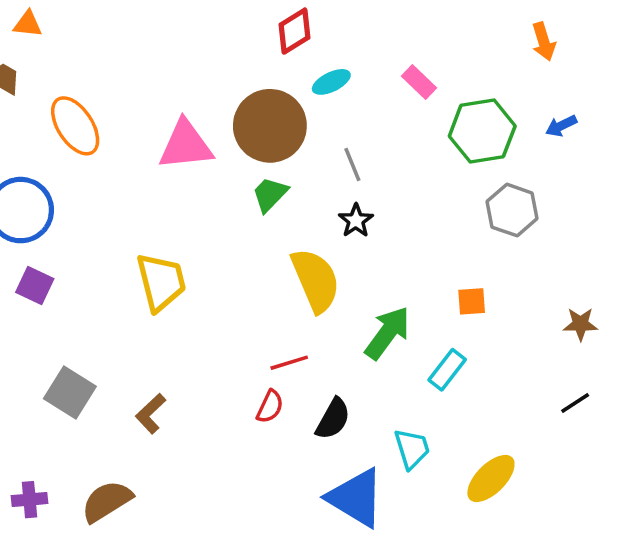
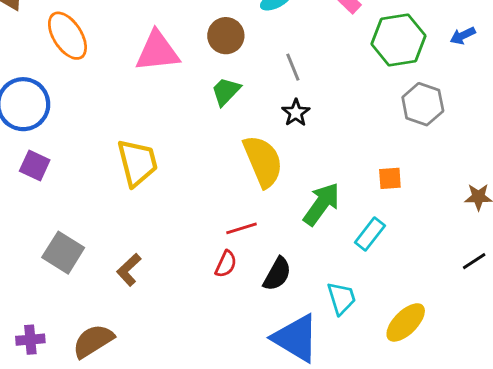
brown circle: (270, 126) -> (226, 36), size x0.6

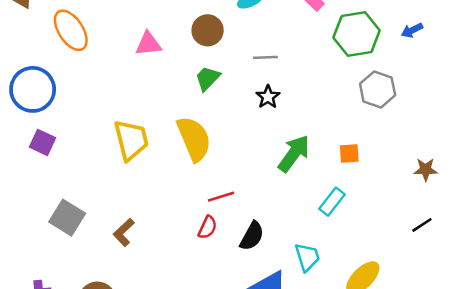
pink triangle: (157, 51) -> (148, 44), size x0.7
gray line: (293, 67) -> (265, 57), turned -70
yellow semicircle: (263, 161) -> (194, 139), moved
green arrow: (321, 204) -> (294, 154), moved

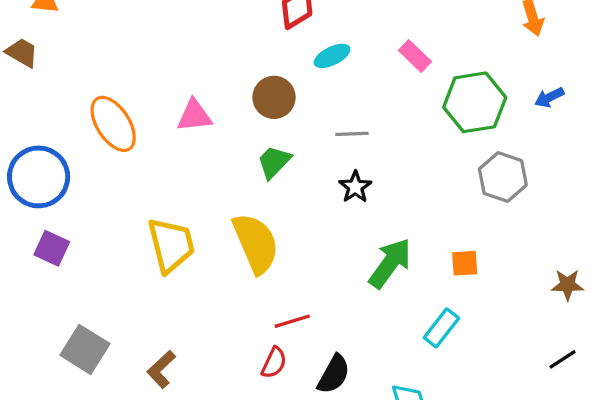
orange ellipse: (71, 30) -> (113, 124), moved

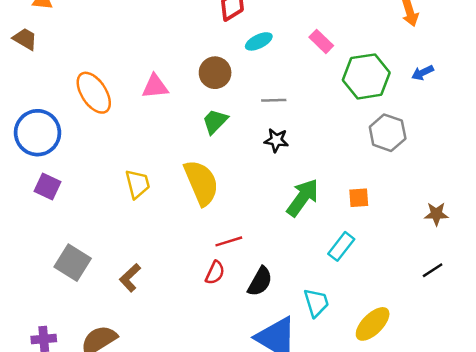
black star: (355, 187) -> (276, 140), turned -30
yellow trapezoid: (171, 245) -> (138, 184), size x0.7

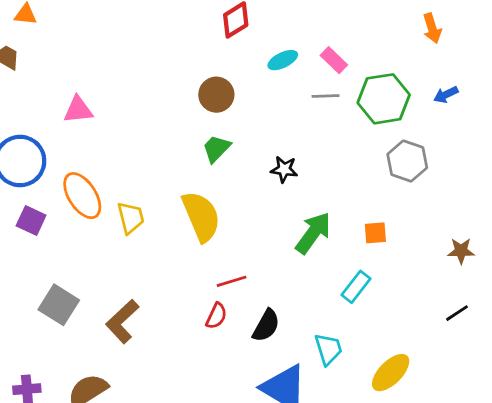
cyan ellipse: (259, 41) -> (283, 60), moved
pink triangle: (155, 86) -> (78, 110), moved
orange ellipse: (94, 93) -> (82, 196), moved
gray line: (274, 100) -> (326, 96), moved
brown L-shape: (130, 278) -> (122, 321), size x1.4

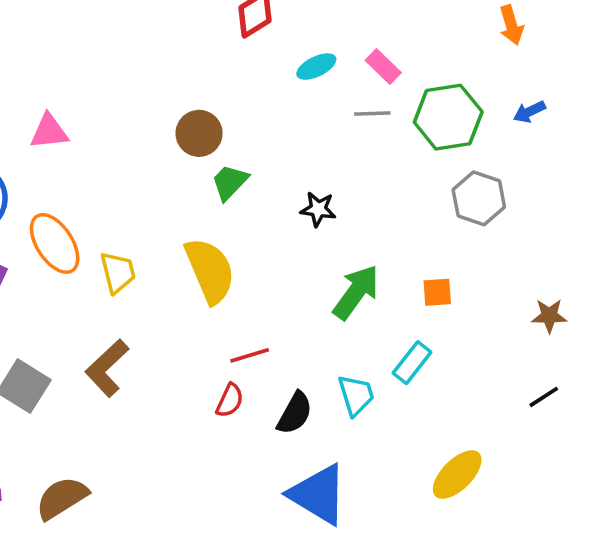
brown circle: (216, 95) -> (199, 133), moved
brown L-shape: (122, 321) -> (107, 368), moved
cyan trapezoid: (328, 349) -> (356, 395), moved

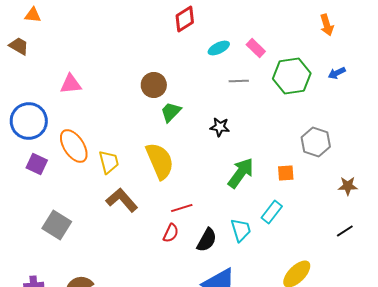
gray line: (372, 113) -> (239, 81), moved
gray hexagon: (479, 198) -> (316, 142), moved
brown L-shape: (107, 368) -> (122, 200), moved, turned 92

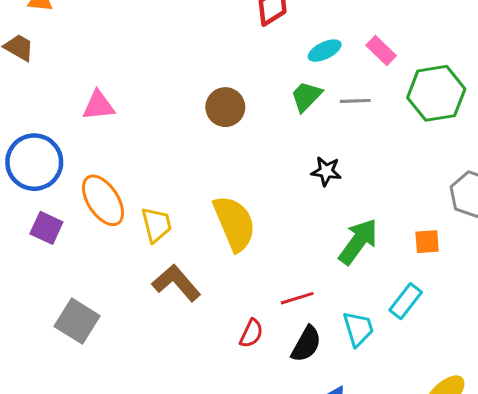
green trapezoid: (171, 112) -> (306, 96), moved
red line: (182, 208) -> (297, 298), moved

